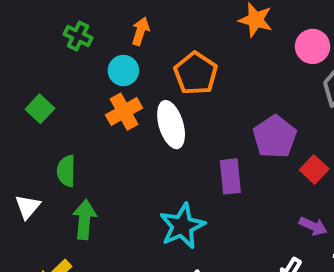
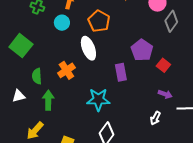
green square: (40, 109) -> (21, 46), size x1.6
orange cross: (124, 112) -> (66, 70), moved
white triangle: (28, 207) -> (19, 96), turned 40
cyan star: (182, 226) -> (98, 100), turned 30

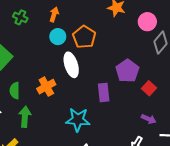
cyan circle: (62, 23) -> (58, 37), moved

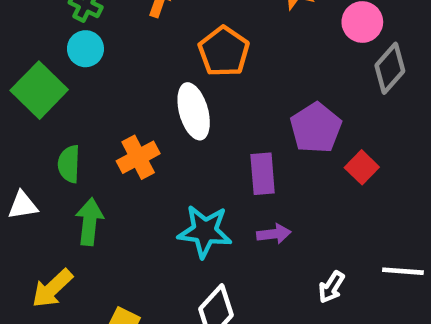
cyan circle: (58, 37) -> (85, 49), moved
purple arrow: (149, 119) -> (274, 234), moved, turned -32

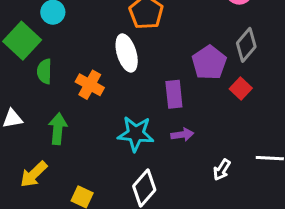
gray diamond: (390, 68) -> (246, 45), moved
orange cross: (138, 157) -> (90, 85), turned -32
green semicircle: (69, 164) -> (44, 71), moved

